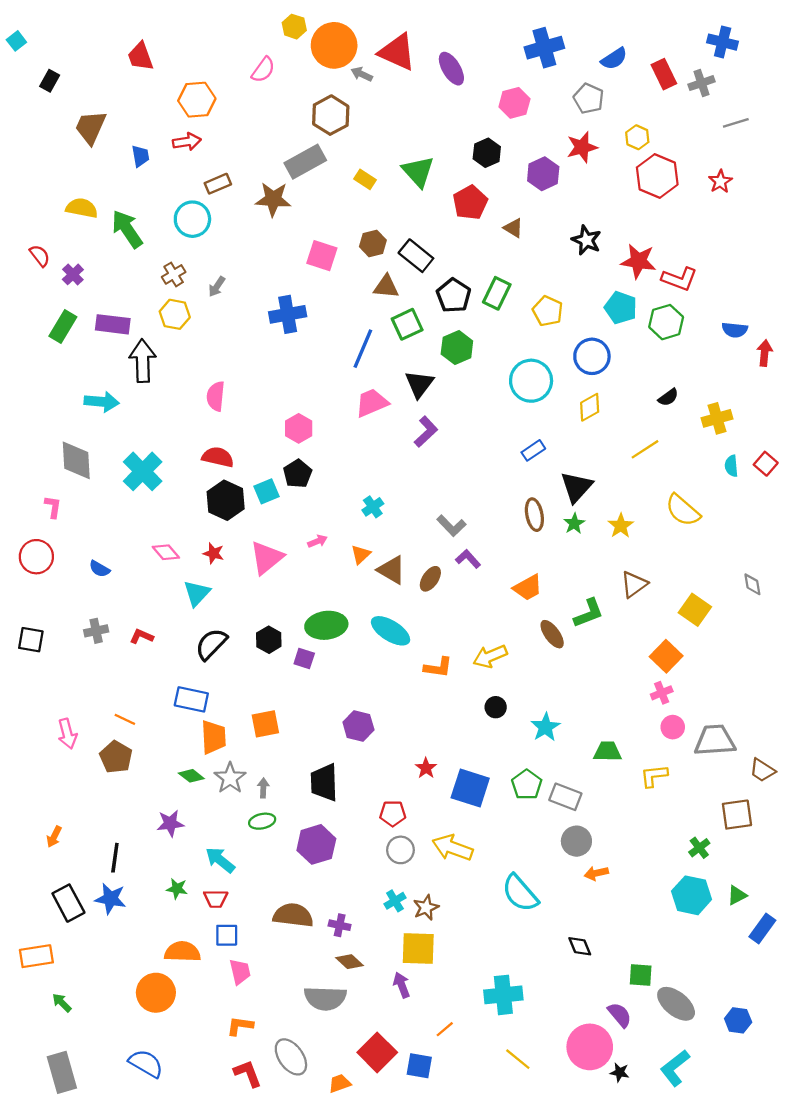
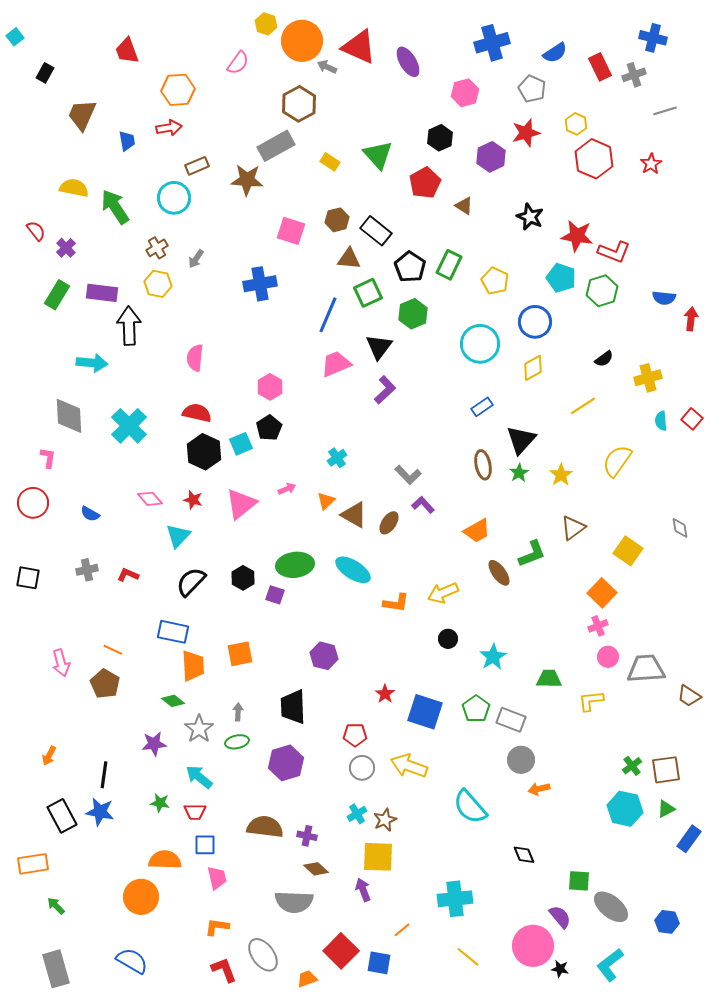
yellow semicircle: (683, 510) -> (617, 461), turned 84
gray star: (230, 778) -> (199, 729), moved
brown square: (737, 815) -> (666, 770), moved

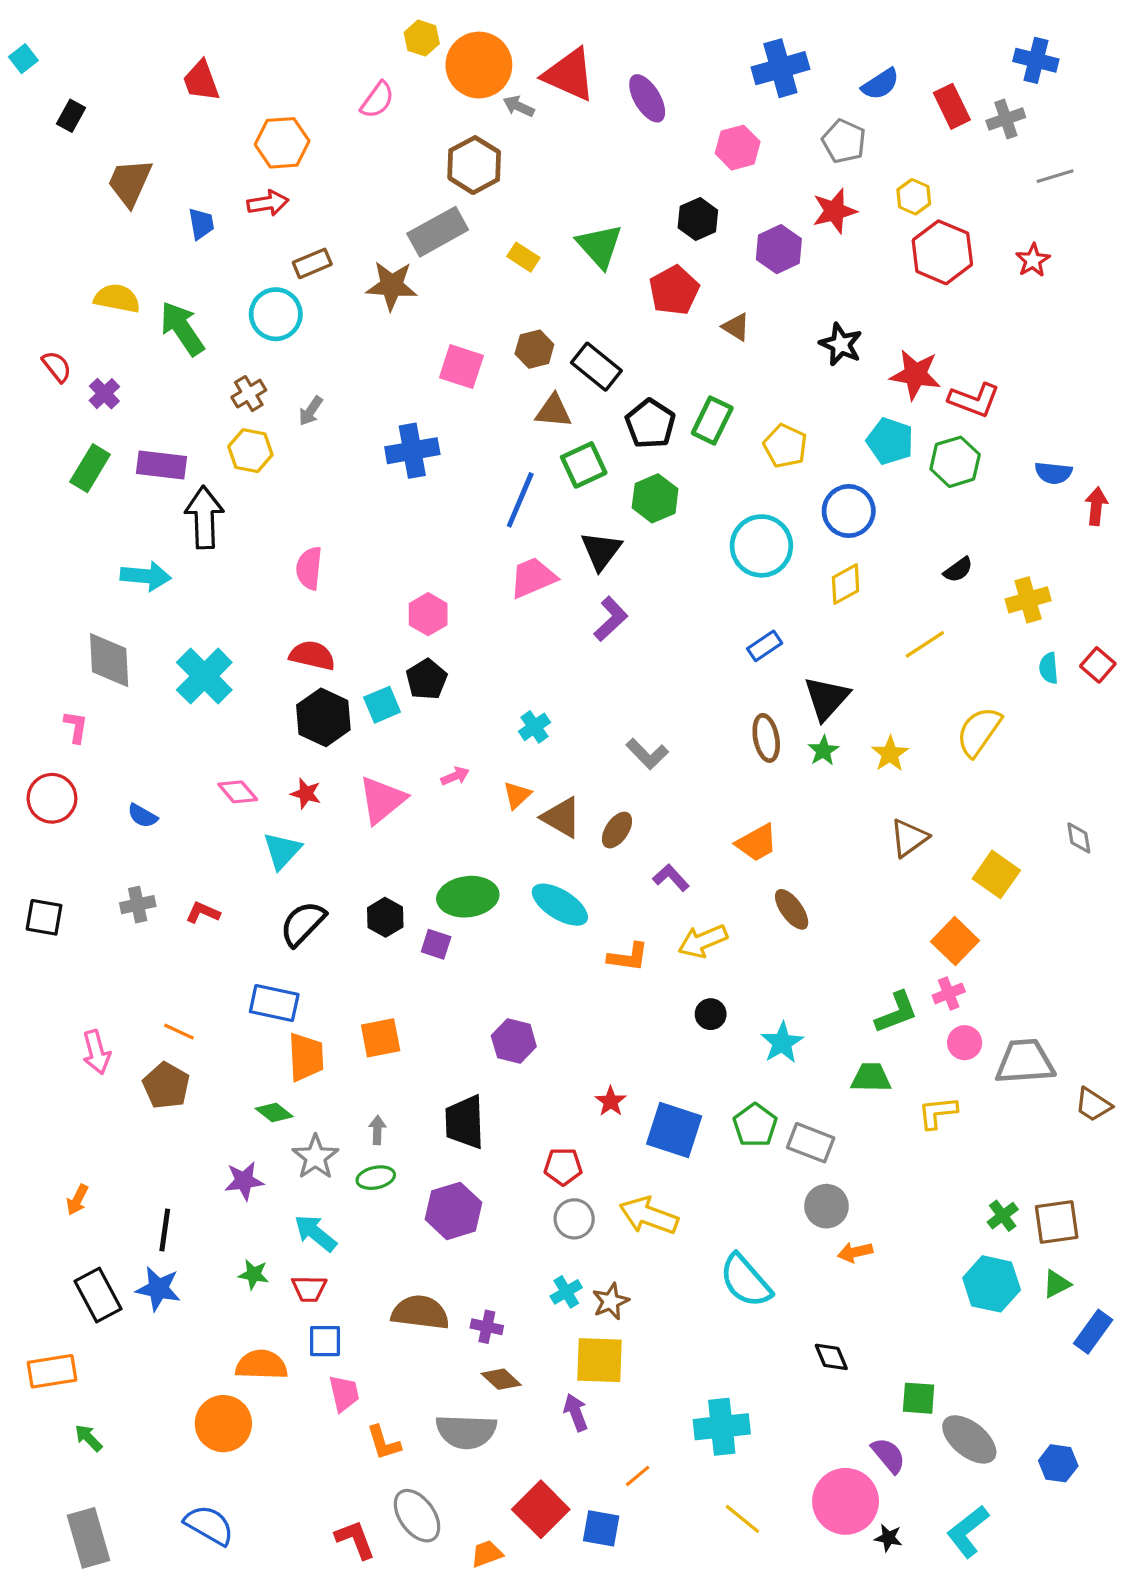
purple L-shape: (423, 505) -> (671, 878), moved
green L-shape: (532, 554) -> (896, 1013), moved
orange L-shape: (217, 927) -> (384, 1443), moved, turned -115

